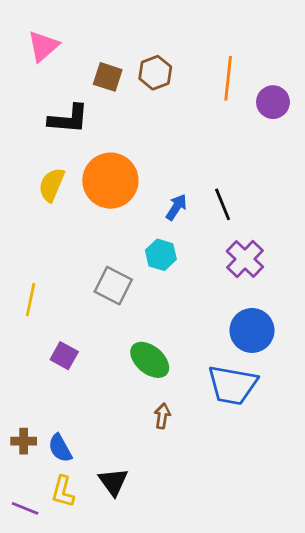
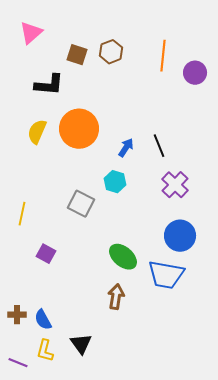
green ellipse: (150, 360) -> (123, 257), moved
brown arrow: (162, 416) -> (116, 297), size x1.4

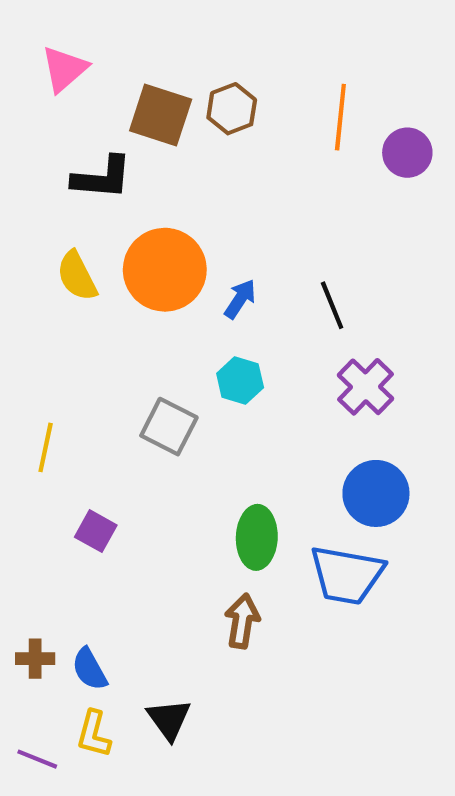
brown square: (77, 55) -> (161, 115), size x1.4
yellow semicircle: (37, 132) -> (77, 276), turned -50
blue arrow: (126, 148) -> (240, 299), moved
green ellipse: (123, 257) -> (257, 537), turned 52

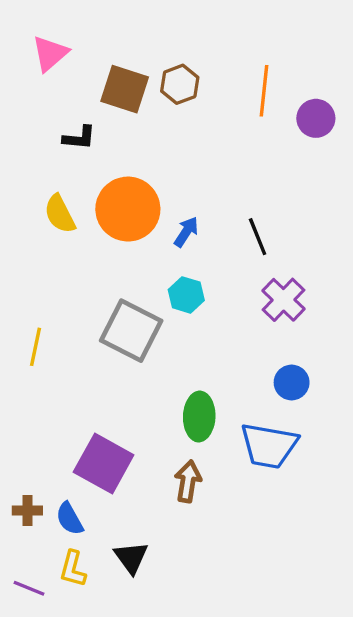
black L-shape: (102, 178) -> (79, 138), size x0.7
gray square: (169, 427) -> (131, 331), size x1.4
blue circle: (376, 493) -> (292, 382), size x0.7
purple square: (96, 531) -> (104, 464), moved, size x1.8

